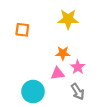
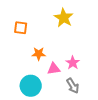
yellow star: (68, 19) -> (64, 18), turned 30
orange star: (63, 53) -> (39, 54), moved

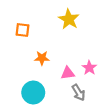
pink star: (73, 63) -> (89, 68), moved
pink triangle: (54, 69) -> (68, 73), moved

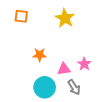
orange square: (22, 30) -> (21, 16), moved
cyan circle: (33, 93) -> (45, 87), moved

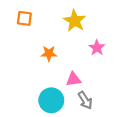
orange star: (40, 55) -> (49, 54), moved
pink star: (84, 64) -> (97, 48), moved

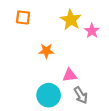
pink star: (97, 48) -> (92, 31), moved

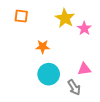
pink triangle: (70, 75) -> (84, 69), moved
cyan circle: (49, 95) -> (49, 74), moved

